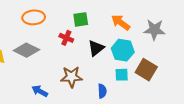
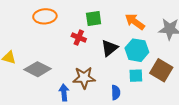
gray diamond: (26, 50) -> (38, 69), moved
blue arrow: (40, 91) -> (64, 92), moved, turned 56

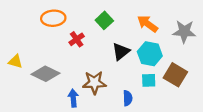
green square: (94, 18) -> (104, 20), turned -35
red cross: (79, 38) -> (77, 39), moved, turned 32

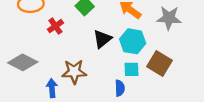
blue semicircle: (128, 98) -> (120, 88), moved

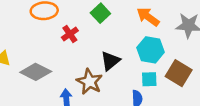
black triangle: (102, 39) -> (110, 61), moved
brown star: (74, 72) -> (89, 82), turned 30

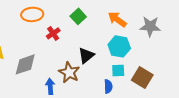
gray diamond: (36, 72) -> (25, 64), turned -45
brown square: (179, 73) -> (142, 77), moved

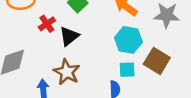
black triangle: (86, 55) -> (69, 36), moved
brown square: (142, 77) -> (157, 61), moved

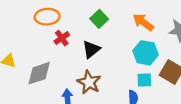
red cross: (47, 24) -> (62, 38), moved

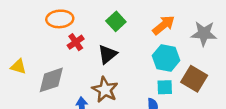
orange arrow: (143, 22) -> (164, 25), turned 105

